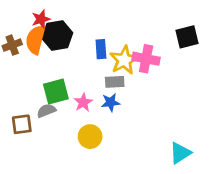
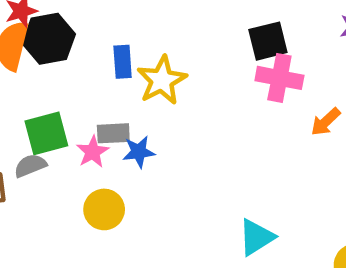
pink cross: (146, 59) -> (279, 78), moved
gray rectangle: (115, 82) -> (113, 133), moved

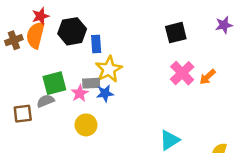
black hexagon: (49, 39) -> (72, 31), moved
pink cross: (279, 78) -> (182, 73), moved, turned 35
yellow star: (162, 80) -> (109, 69), moved

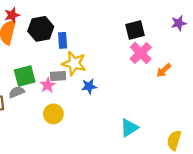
yellow star: (109, 69) -> (74, 63), turned -30
pink cross: (182, 73) -> (141, 53), moved
blue star: (105, 93) -> (89, 86), moved

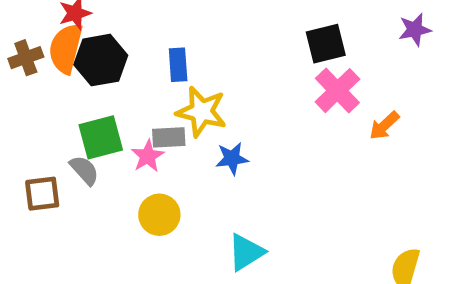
black hexagon: (41, 29) -> (101, 60), moved
gray semicircle: (17, 92) -> (84, 170), turned 70
cyan triangle: (129, 128) -> (246, 252), moved

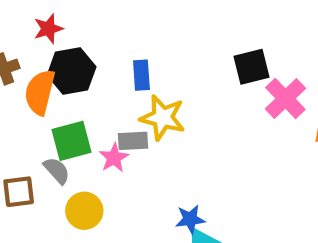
black square: (326, 44) -> (252, 67), moved
orange semicircle: (66, 48) -> (40, 92), moved
blue star: (232, 158) -> (190, 219), moved
yellow circle: (159, 215) -> (84, 211), moved

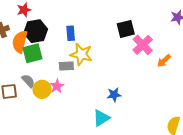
green square: (72, 141) -> (32, 53), moved
pink star: (114, 158) -> (57, 86), moved
yellow circle: (84, 211) -> (42, 89), moved
blue star: (190, 219) -> (114, 95), moved

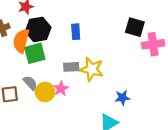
black square: (126, 29) -> (135, 27), turned 30
pink cross: (143, 45) -> (153, 44), turned 36
yellow star: (81, 54) -> (92, 69), moved

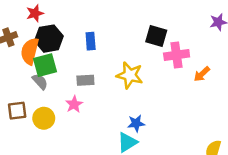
yellow star: (92, 69) -> (130, 75), moved
gray semicircle: (30, 83) -> (40, 82), moved
yellow circle: (45, 92) -> (44, 118), moved
blue star: (122, 98) -> (136, 123), moved

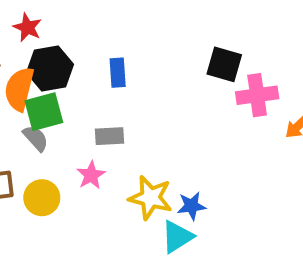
red star: (35, 13) -> (27, 28), turned -30
yellow star: (130, 75) -> (150, 198), moved

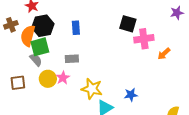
yellow circle: (42, 198) -> (48, 79), moved
blue star: (191, 206) -> (131, 95), moved

